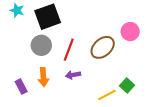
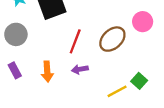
gray circle: (41, 45) -> (16, 34), moved
purple rectangle: (21, 87) -> (15, 70), moved

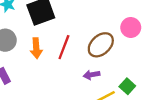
purple arrow: (80, 69) -> (92, 75), moved
orange arrow: (47, 72) -> (36, 48), moved

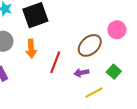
red line: (64, 47) -> (55, 62), moved
green square: (127, 86) -> (114, 72), moved

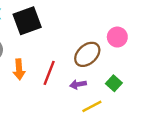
orange arrow: (31, 49) -> (19, 69), moved

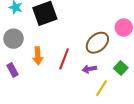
yellow line: (92, 106) -> (101, 88), turned -30

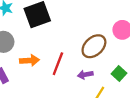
orange arrow: (38, 56) -> (30, 60), turned -90

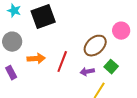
green square: (119, 74) -> (111, 67), moved

